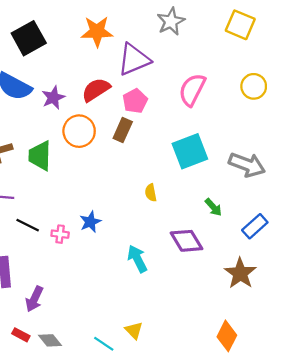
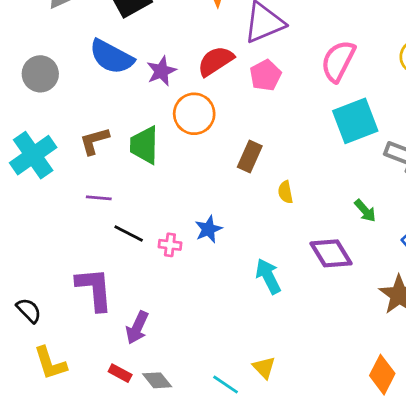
brown rectangle: (123, 130) -> (250, 157), moved
cyan square: (190, 151) -> (355, 121), moved

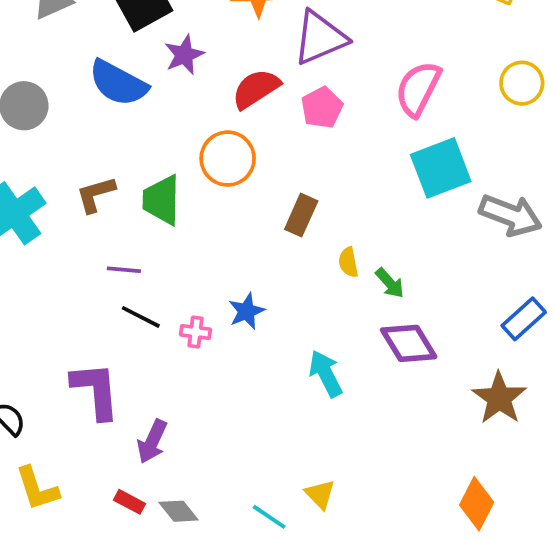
purple star: (161, 71) -> (184, 55), moved
purple line: (99, 198) -> (124, 270), moved
green arrow: (365, 211) -> (390, 283), moved

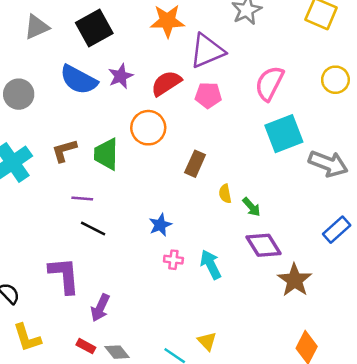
purple star: (184, 55) -> (121, 76), moved
pink pentagon: (322, 108) -> (208, 95), turned 30
pink cross: (196, 332) -> (173, 260), moved
brown star: (499, 398) -> (295, 280), moved

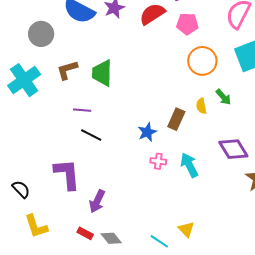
gray circle: (19, 94) -> (41, 34), moved
orange circle: (148, 128) -> (202, 61), moved
brown rectangle: (195, 164) -> (176, 119), moved
green arrow: (251, 207) -> (223, 97), moved

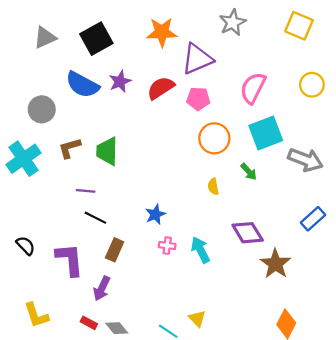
green arrow: (223, 97) -> (249, 172), moved
brown rectangle: (176, 119) -> (115, 250), moved
black semicircle: (21, 189) -> (26, 246), moved

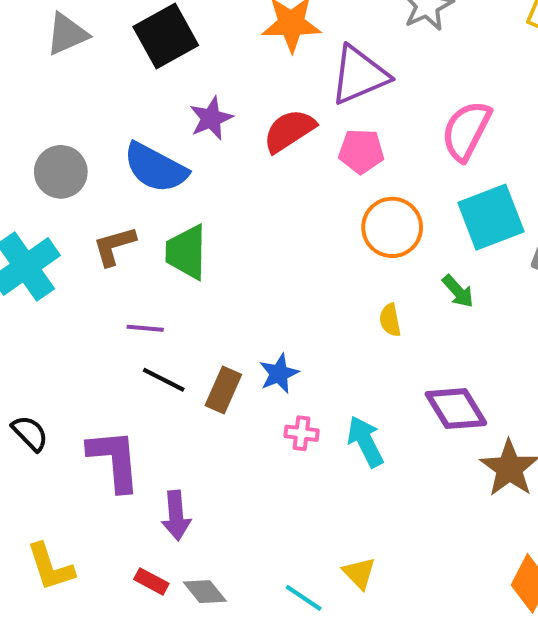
blue semicircle: (82, 85) -> (155, 168), moved
brown rectangle: (115, 250) -> (223, 390), moved
purple arrow: (102, 288) -> (176, 516), turned -30

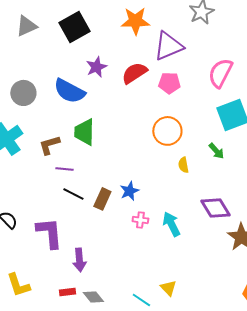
orange circle: (392, 227) -> (167, 131), moved
brown L-shape: (114, 246) -> (49, 145), moved
red rectangle: (151, 581) -> (67, 292), turned -35

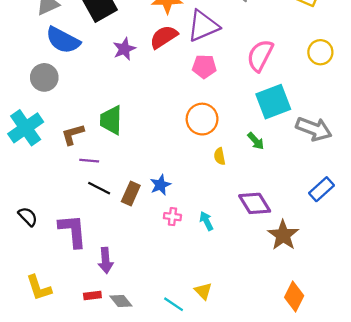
red semicircle: (134, 73) -> (164, 37), moved
blue semicircle: (69, 91) -> (63, 40), moved
cyan arrow: (171, 224) -> (206, 221), size x0.7

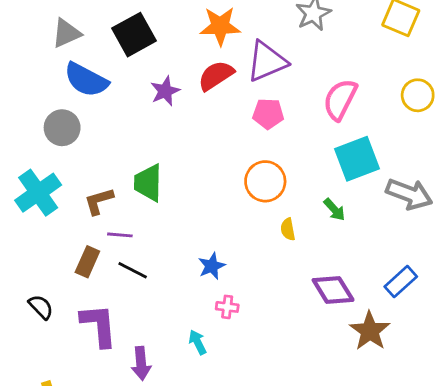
blue rectangle: (321, 189) -> (401, 282), moved
brown rectangle: (131, 194) -> (87, 262), moved
cyan arrow: (206, 221) -> (198, 342), moved

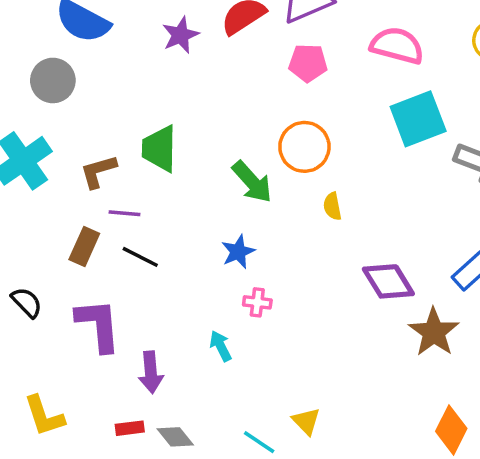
pink semicircle: (340, 100) -> (397, 46), turned 78
green arrow: (334, 210) -> (252, 182), moved, size x1.5

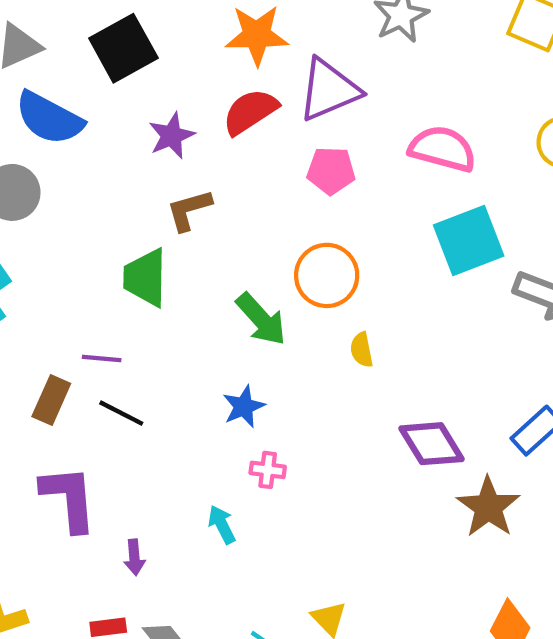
brown L-shape: (98, 171) -> (189, 210), moved
purple arrow: (151, 372) -> (134, 557), size x0.7

